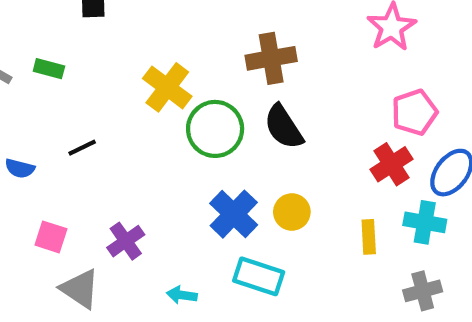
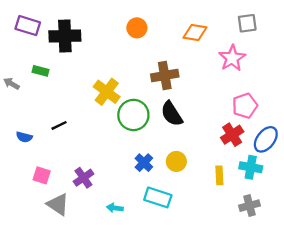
green rectangle: (49, 69) -> (40, 71), moved
blue cross: (234, 214) -> (144, 163), size x0.7

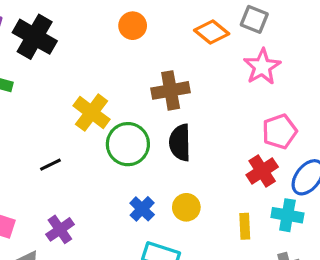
gray square: (247, 23) -> (254, 19), moved, turned 30
orange diamond: (195, 33) -> (212, 32), turned 30
black cross: (65, 36) -> (35, 37), turned 32
black semicircle: (172, 114) -> (180, 143), turned 32
black line: (59, 125) -> (50, 165), moved

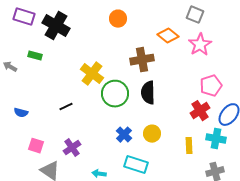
orange diamond: (212, 32) -> (168, 36), moved

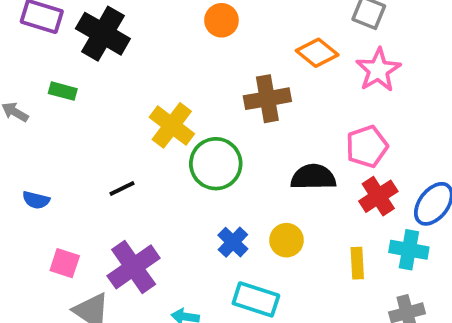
pink pentagon: (211, 86) -> (367, 146), moved
black semicircle: (148, 93) -> (313, 177), moved, turned 90
purple cross: (72, 148) -> (134, 267), size x1.5

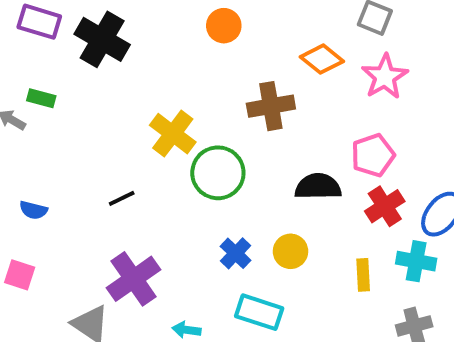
green rectangle: (63, 91) -> (41, 98), moved
pink square: (65, 263) -> (20, 275), moved

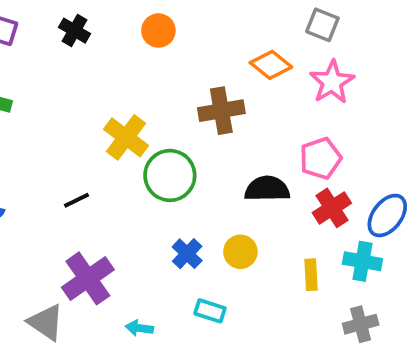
orange circle: (224, 26) -> (158, 31), moved
black cross: (102, 39) -> (75, 31), moved, size x0.6
cyan rectangle: (259, 312) -> (210, 311), size x0.7

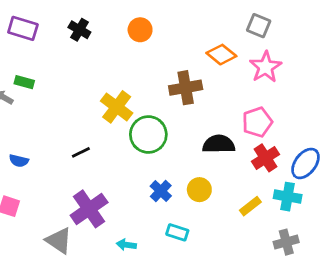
yellow rectangle: (311, 275) -> (250, 206), turned 55

